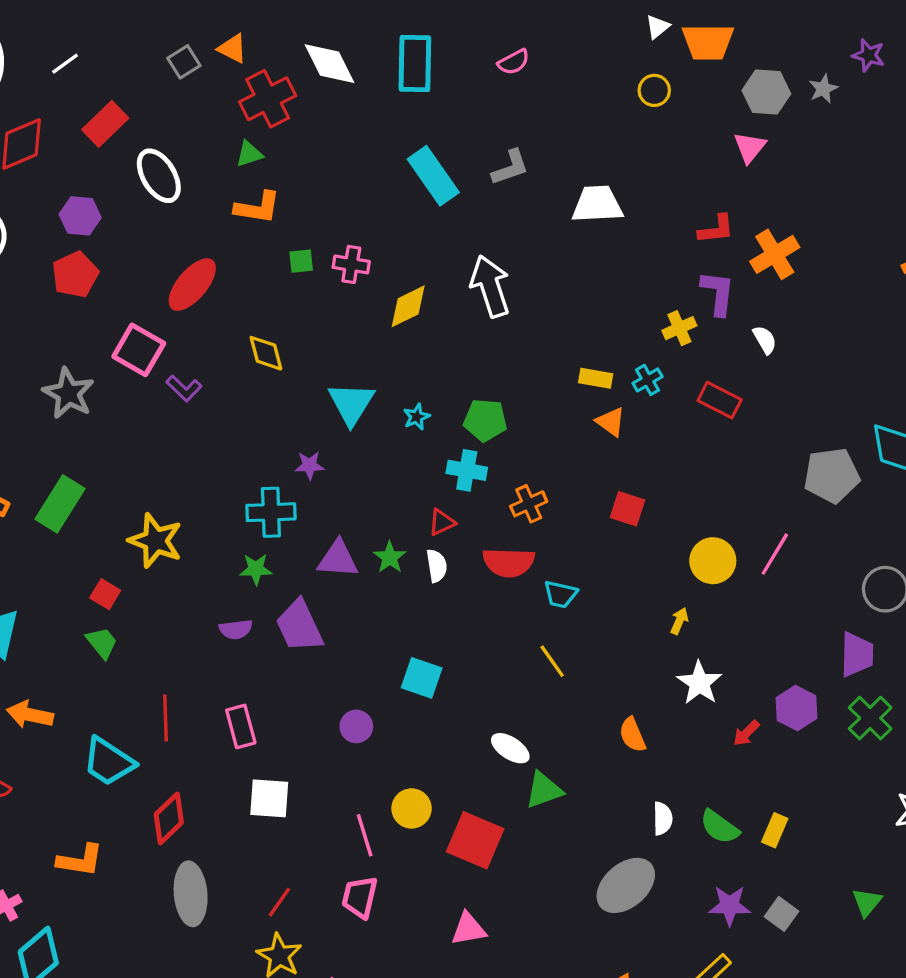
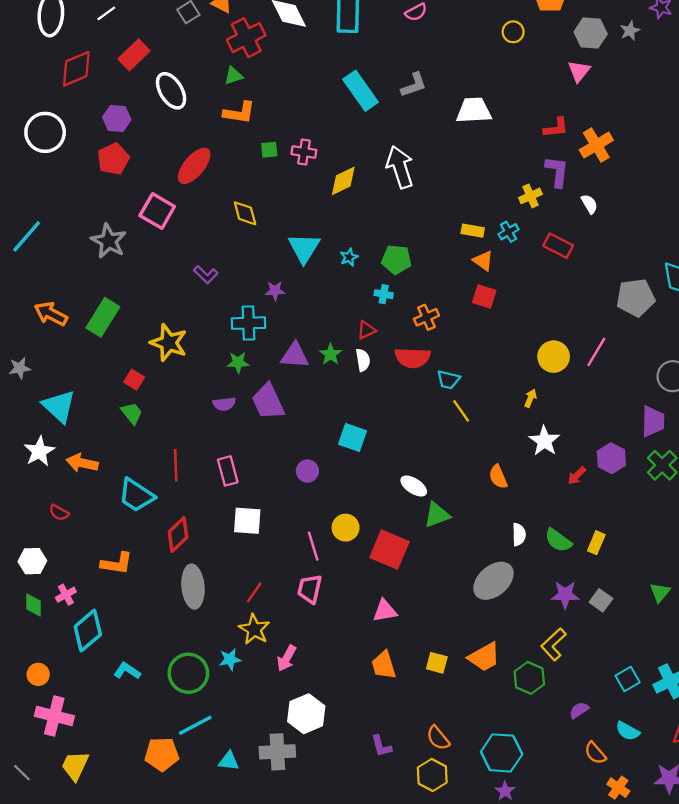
purple L-shape: (184, 388) -> (206, 275), moved
cyan cross: (467, 470) -> (384, 294), size x0.7
red square: (627, 509) -> (484, 296), moved
yellow line: (552, 661) -> (461, 411), moved

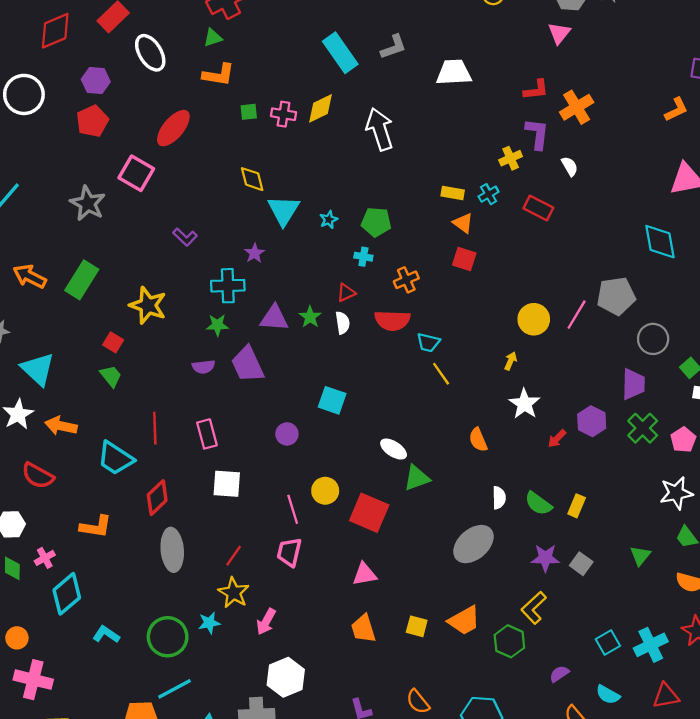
yellow diamond: (343, 181) -> (321, 108), moved
yellow diamond: (245, 213) -> (252, 179), moved
purple star: (275, 291) -> (254, 253), turned -30
gray pentagon: (636, 298) -> (616, 296), moved
red semicircle: (59, 513) -> (38, 476), size x1.6

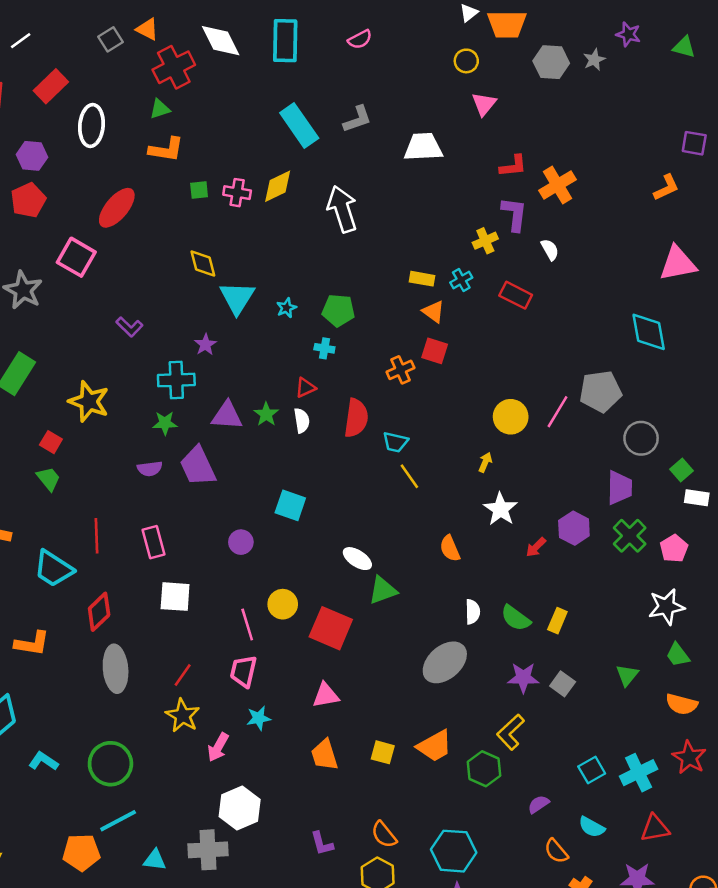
pink triangle: (559, 33) -> (484, 104), moved
white ellipse: (150, 53) -> (91, 125), turned 36
orange cross: (406, 280) -> (400, 370), moved
red semicircle: (392, 320) -> (356, 418), turned -84
cyan star: (209, 623) -> (259, 718), moved

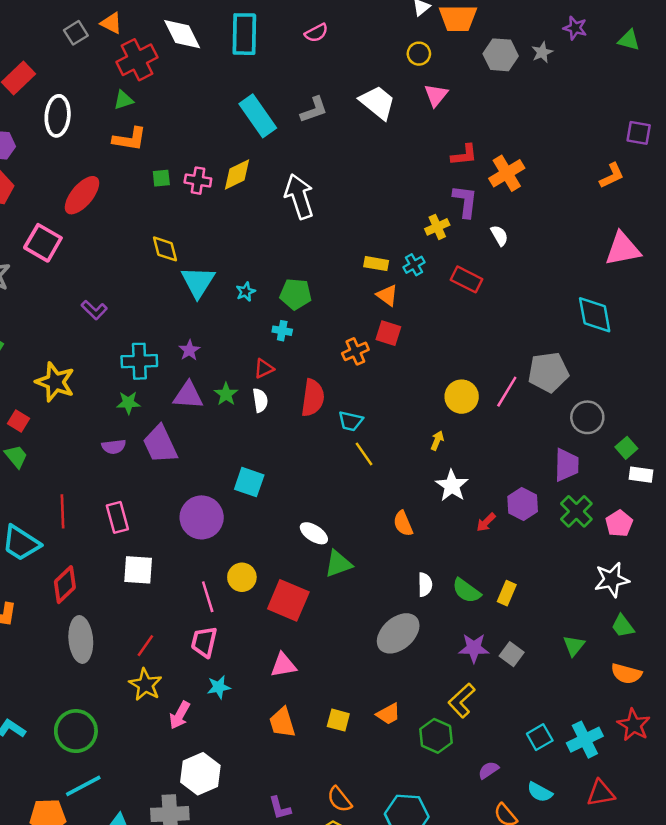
white trapezoid: (423, 147) -> (377, 102), moved, turned 42
purple star: (205, 345) -> (189, 350), moved
purple circle: (241, 542) -> (202, 517), size x1.8
orange trapezoid: (435, 746) -> (388, 714), size x0.7

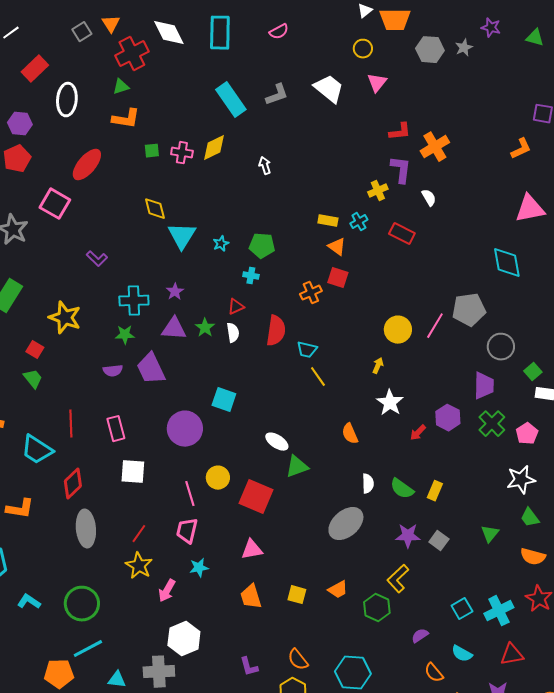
orange triangle: (111, 23) -> (111, 24), turned 30
white arrow: (299, 196) -> (265, 166), size x0.5

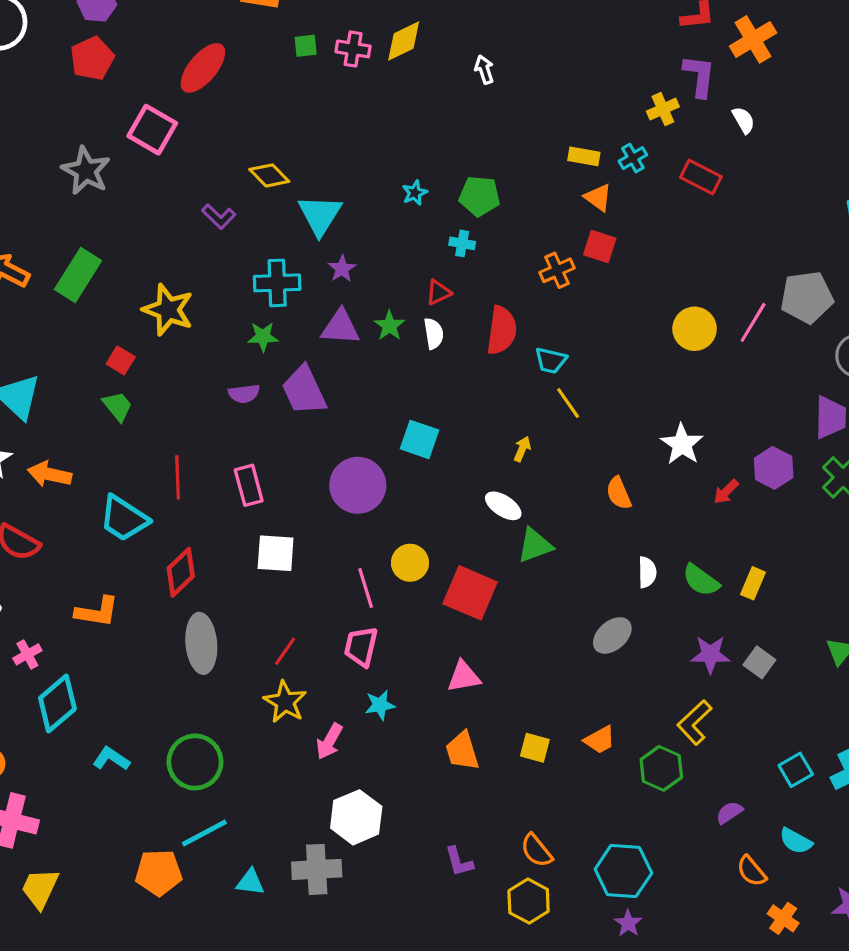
yellow diamond: (155, 209) -> (269, 175), moved, turned -30
cyan triangle: (182, 236) -> (320, 215), moved
yellow arrow: (378, 366) -> (522, 449), moved
gray ellipse: (346, 524) -> (612, 635), size x0.7

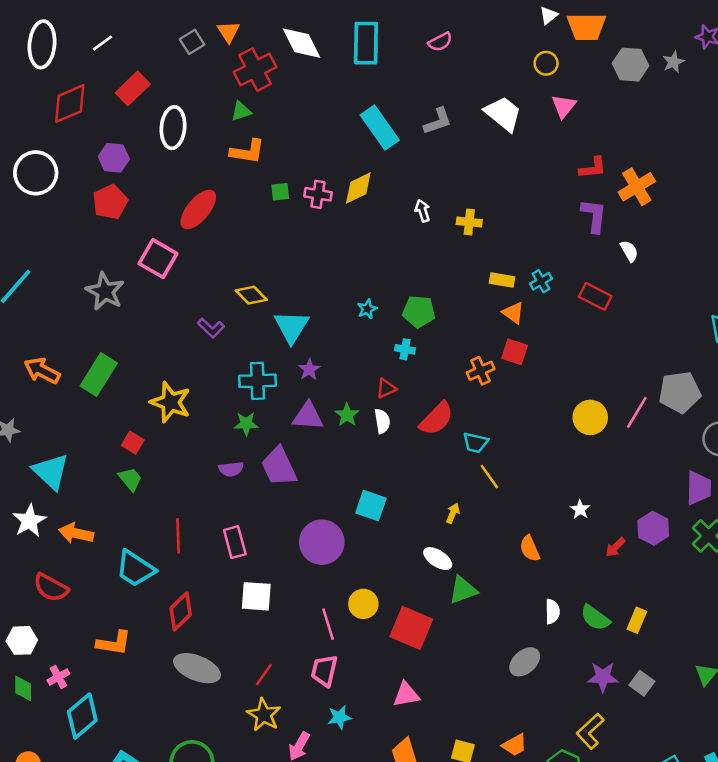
yellow cross: (663, 109) -> (469, 222), moved, turned 30
red semicircle: (502, 330) -> (436, 419), turned 36
white star: (682, 444) -> (580, 509), size x0.6
gray ellipse: (201, 643) -> (197, 668), turned -63

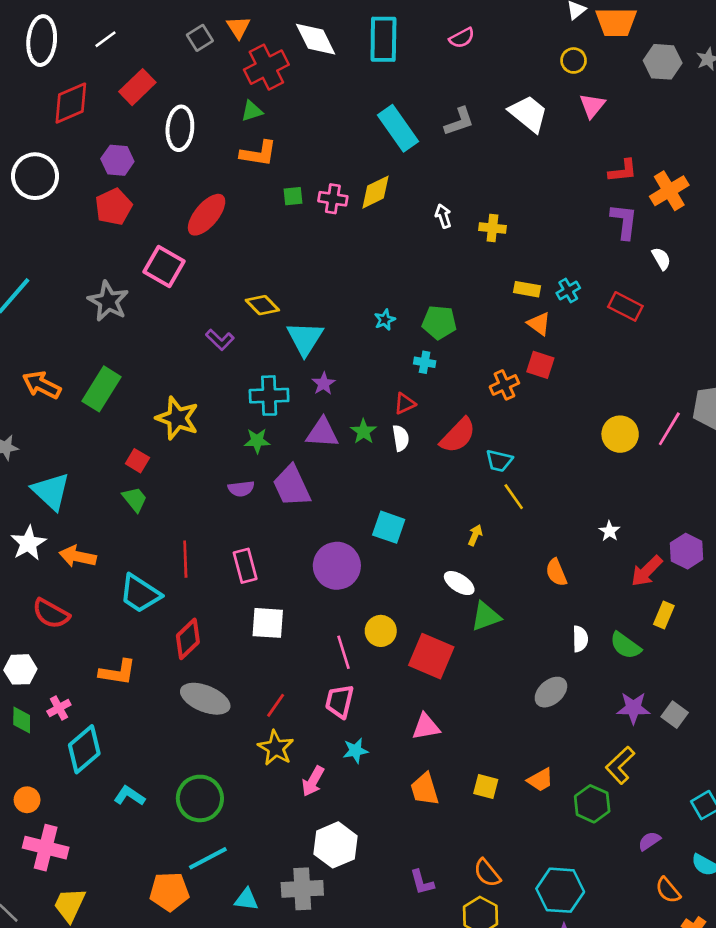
red arrow: (615, 547) -> (647, 571), size x1.5
yellow rectangle: (637, 620) -> (664, 615), moved

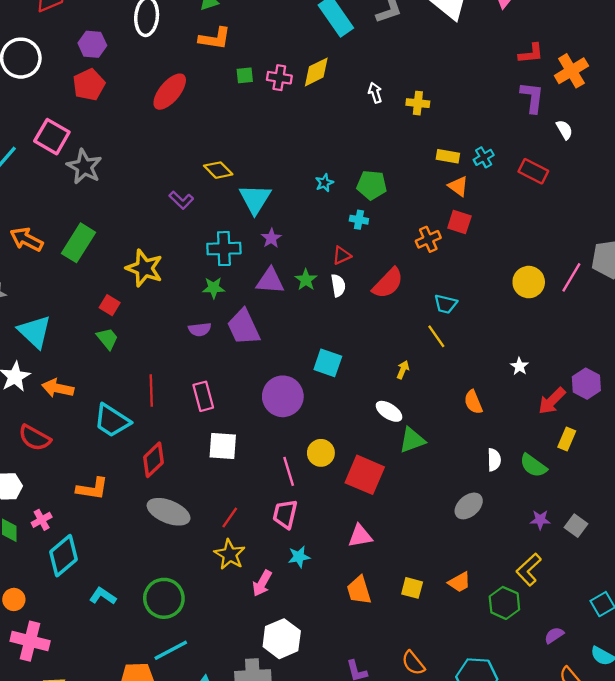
pink square: (164, 267) -> (52, 137), moved
cyan trapezoid: (499, 461) -> (446, 304), moved
purple star: (633, 708) -> (540, 520), size x0.7

